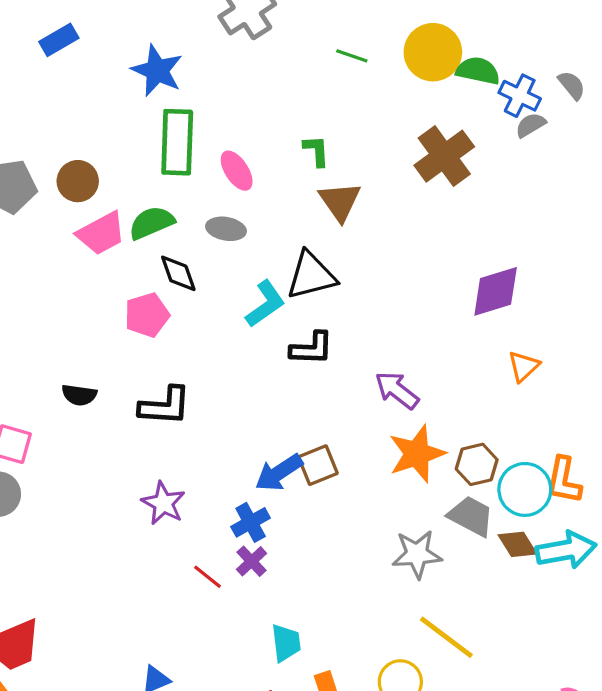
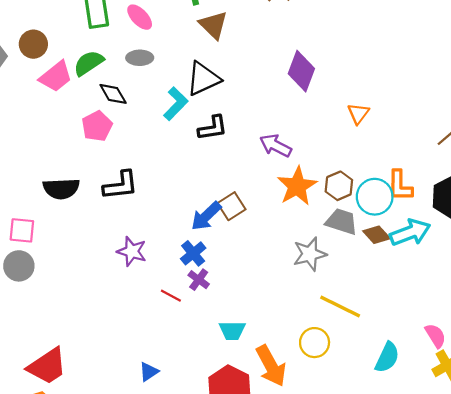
purple diamond: (496, 291) -> (301, 71), moved, turned -42
black semicircle: (79, 395) -> (61, 189), size x1.5
cyan trapezoid: (286, 643) -> (232, 330), turned 108

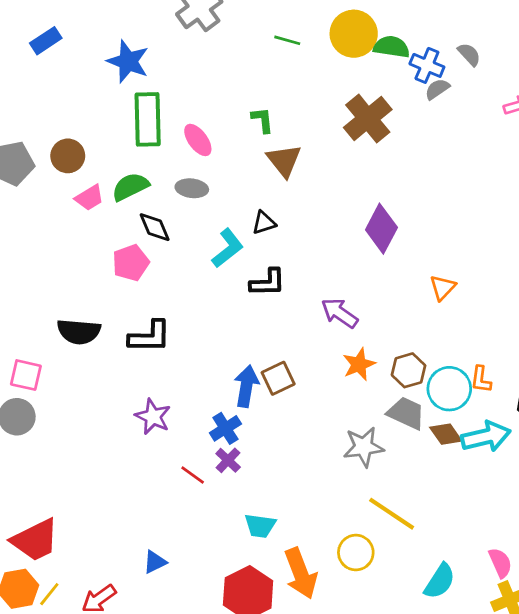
pink trapezoid: (56, 76) -> (89, 198), size x0.7
black triangle: (203, 79) -> (264, 223), size x0.6
orange star: (297, 186) -> (359, 364), size x0.7
orange L-shape: (400, 186) -> (481, 379), size x0.7
blue arrow: (206, 216) -> (246, 386), turned 136

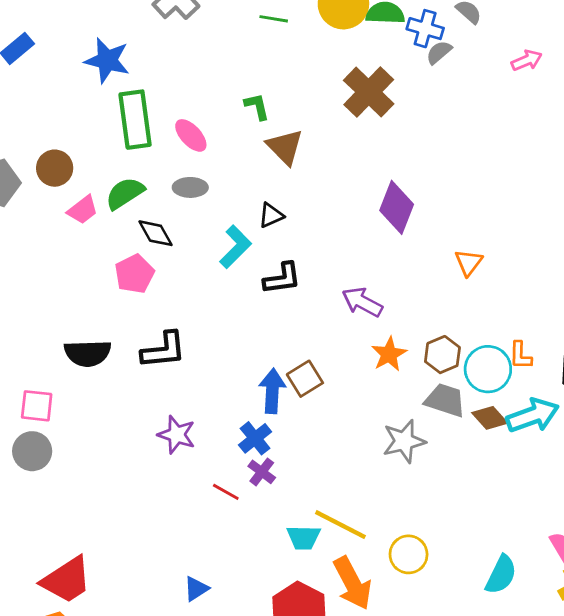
yellow line: (392, 514) -> (340, 525), moved

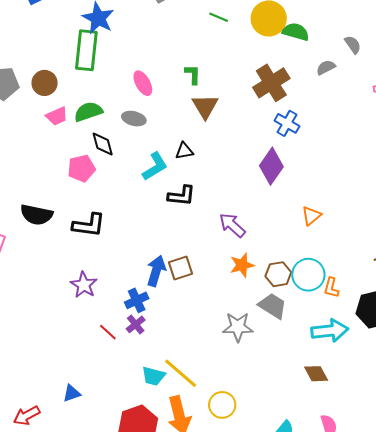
blue cross: (425, 29) -> (287, 123), moved
green rectangle: (135, 120) -> (86, 50), moved
cyan circle: (488, 369) -> (308, 275), moved
brown diamond: (490, 418) -> (316, 374), moved

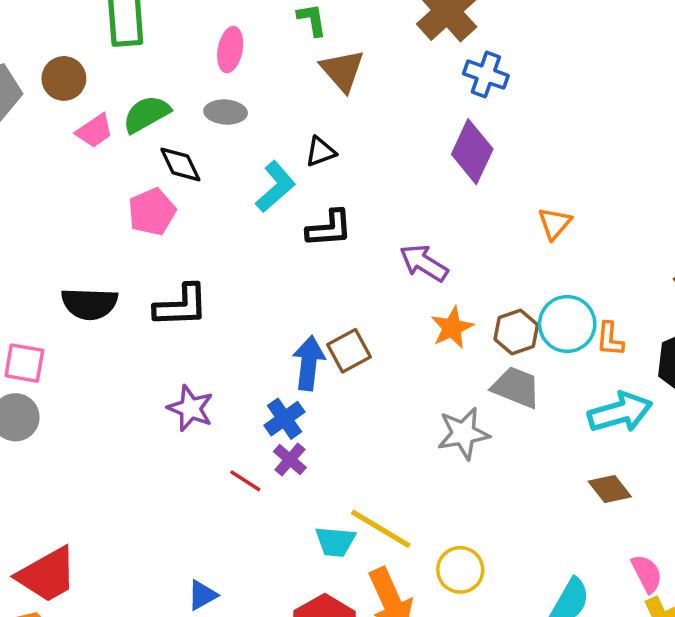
pink ellipse: (143, 83) -> (230, 50), turned 50

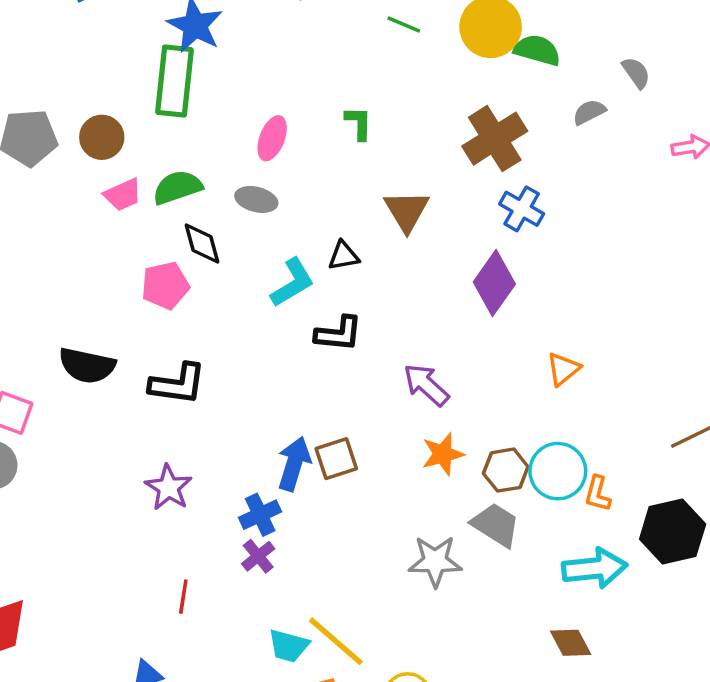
brown triangle: (342, 70) -> (407, 211), moved
red line: (245, 481) -> (183, 597), moved, turned 56

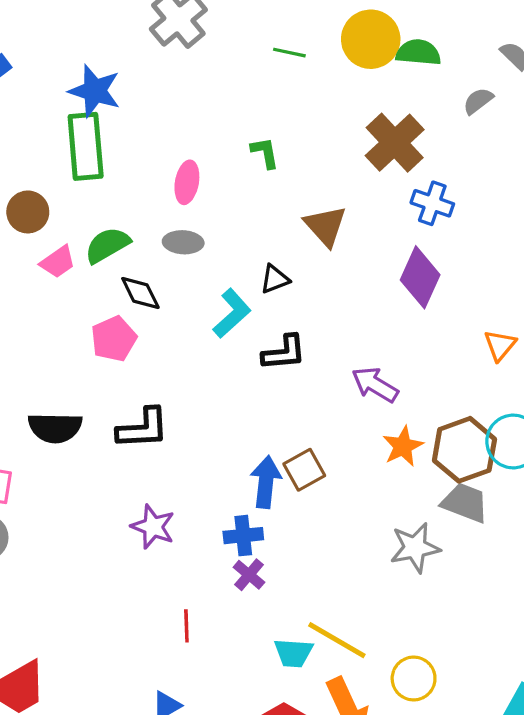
brown hexagon: (506, 470) -> (464, 450), size x1.5
blue cross: (260, 515) -> (243, 536), turned 30

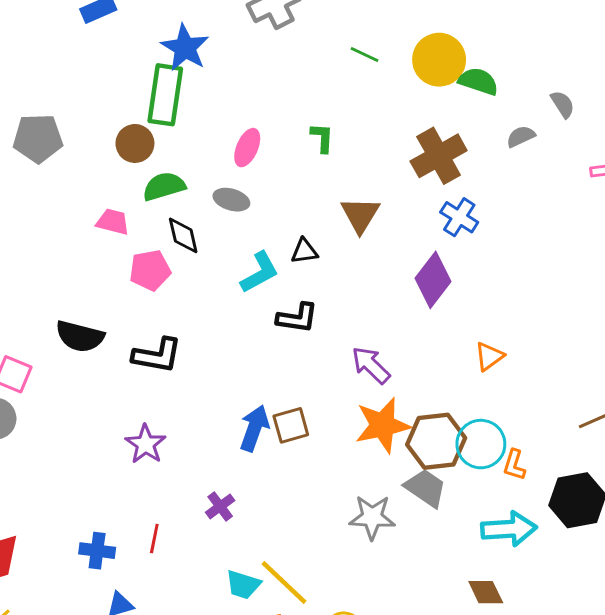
brown circle: (28, 212) -> (135, 143), moved
pink trapezoid: (58, 262) -> (113, 222), moved, turned -144
orange star: (403, 446) -> (383, 425), size x1.5
blue cross: (243, 536) -> (97, 551), moved

